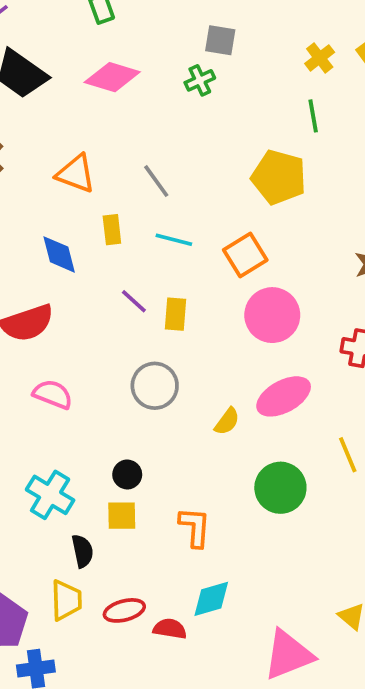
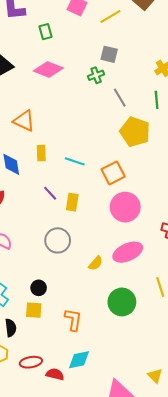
gray line: (156, 181) -> (120, 98), moved

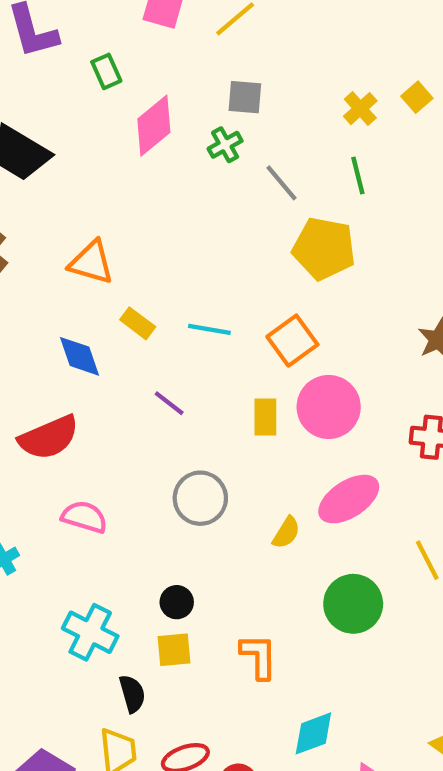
pink diamond: (48, 70) -> (154, 126), moved, turned -52
yellow rectangle: (41, 153) -> (138, 323), turned -42
yellow rectangle: (72, 202) -> (265, 417), moved
cyan diamond: (79, 360) -> (313, 733), moved

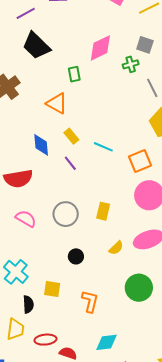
green rectangle: (106, 71) -> (74, 74), moved
purple line: (169, 403) -> (70, 163), moved
yellow rectangle: (265, 417) -> (103, 211), moved
gray circle: (200, 498) -> (66, 214), moved
black circle: (177, 602) -> (76, 256), moved

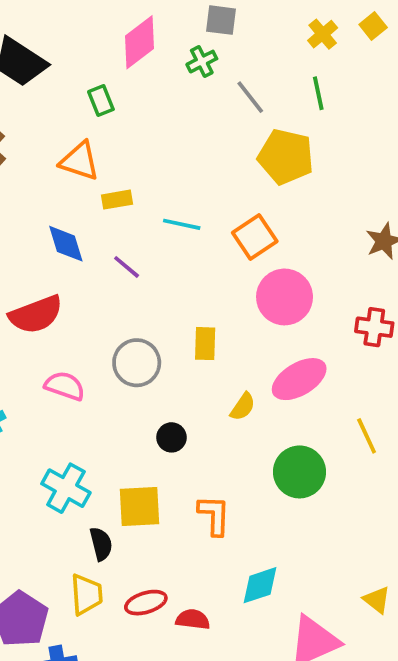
yellow rectangle: (71, 136) -> (117, 200), moved, turned -49
yellow square: (52, 289) -> (140, 506), size x1.4

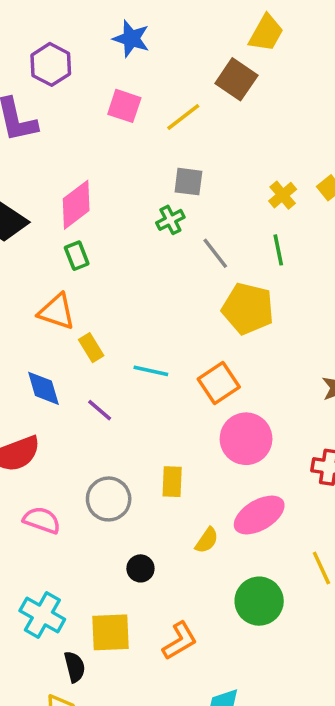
pink diamond: (140, 42) -> (76, 205), moved
yellow rectangle: (117, 200) -> (91, 348), turned 68
orange L-shape: (214, 515) -> (180, 641), turned 57

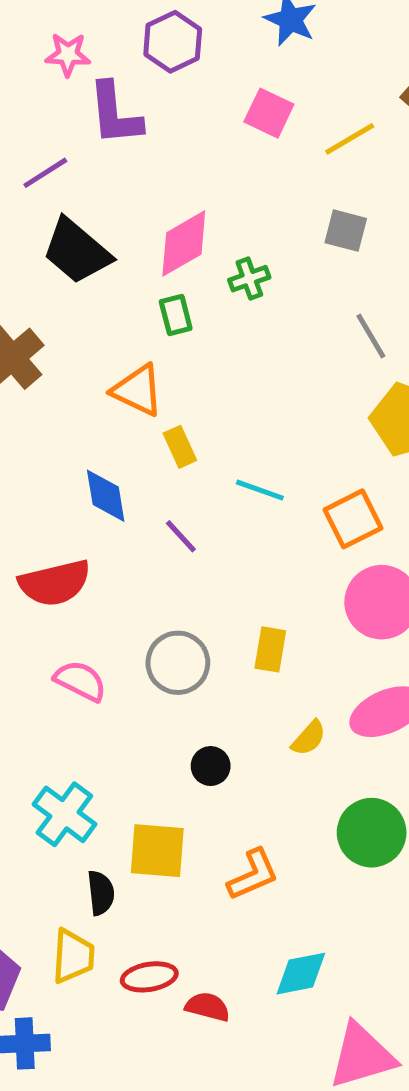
green cross: (170, 220) -> (249, 279), moved

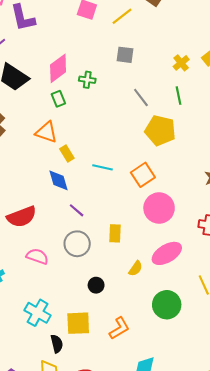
green cross: (249, 279) -> (87, 80), turned 35
blue diamond: (106, 496) -> (59, 180), moved
purple line: (181, 536) -> (77, 210), moved

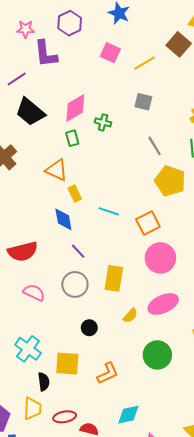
yellow rectangle: (115, 233) -> (114, 278), size x1.4

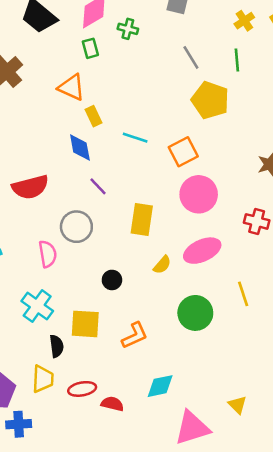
gray circle: (75, 284) -> (76, 227), moved
pink semicircle: (34, 293) -> (48, 254), moved, turned 55

